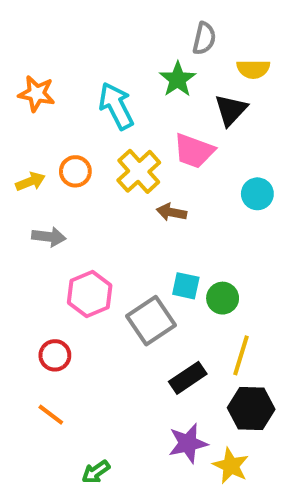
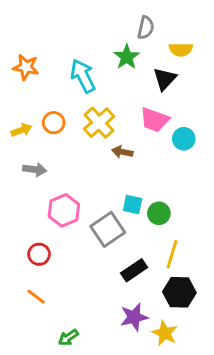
pink trapezoid: (194, 151) -> (155, 120), moved

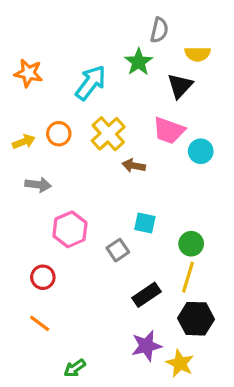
cyan arrow: (83, 76) -> (91, 83), turned 64
green circle: (159, 213) -> (191, 244), moved
gray square: (108, 229) -> (118, 250), size x0.6

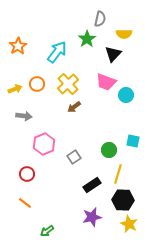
orange star: (29, 73) -> (18, 46), turned 30
brown arrow: (134, 166) -> (74, 107), moved, turned -48
cyan square: (145, 223) -> (133, 141), moved
green circle: (191, 244) -> (109, 150), moved
yellow star: (180, 363) -> (129, 224), moved

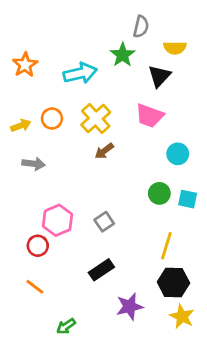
cyan arrow: (57, 52) -> (80, 73), turned 40
cyan circle: (126, 95) -> (178, 154), moved
pink hexagon: (44, 144) -> (58, 220), moved
green circle: (109, 150) -> (159, 193), moved
black rectangle: (92, 185) -> (101, 270), moved

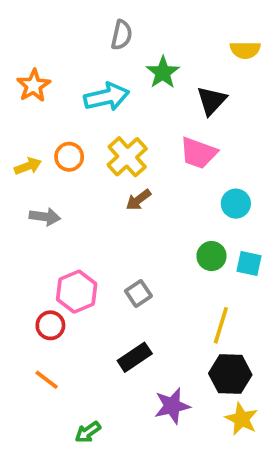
gray semicircle: (141, 27) -> (122, 35), moved
yellow semicircle: (175, 48) -> (245, 50), moved

